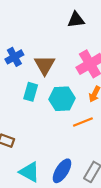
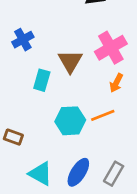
brown triangle: (45, 65) -> (70, 61), moved
cyan hexagon: (62, 99) -> (70, 121), moved

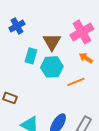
orange arrow: (116, 83) -> (86, 58), turned 96
cyan hexagon: (70, 121) -> (52, 67), moved

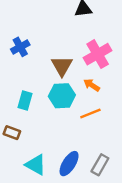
cyan rectangle: (31, 56) -> (25, 100), moved
orange arrow: (86, 58) -> (92, 85), moved

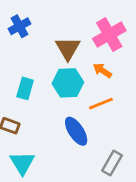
blue ellipse: (69, 164) -> (76, 131), moved, turned -65
cyan triangle: (36, 165) -> (22, 163), moved, turned 30

